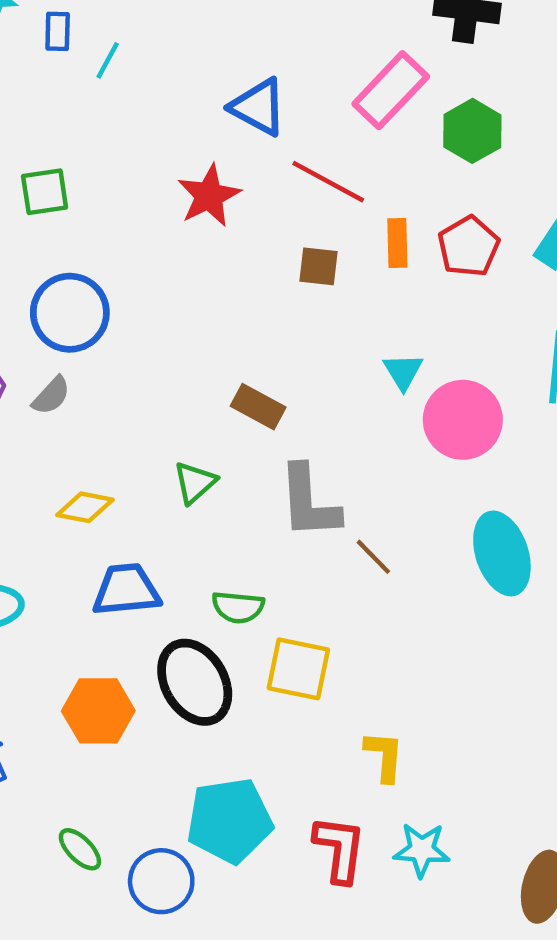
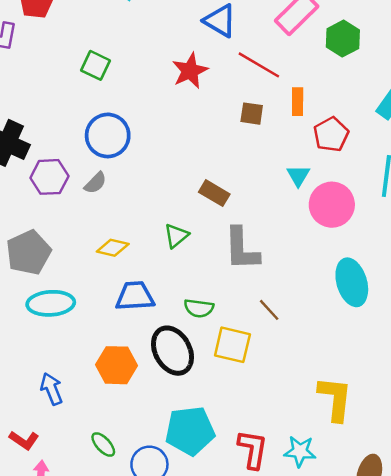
green square: (45, 192) -> (95, 65), turned 32
red pentagon: (469, 246) -> (331, 134), moved
brown line: (373, 557) -> (269, 310), moved
yellow L-shape: (384, 756) -> (335, 399), moved, size x1.5

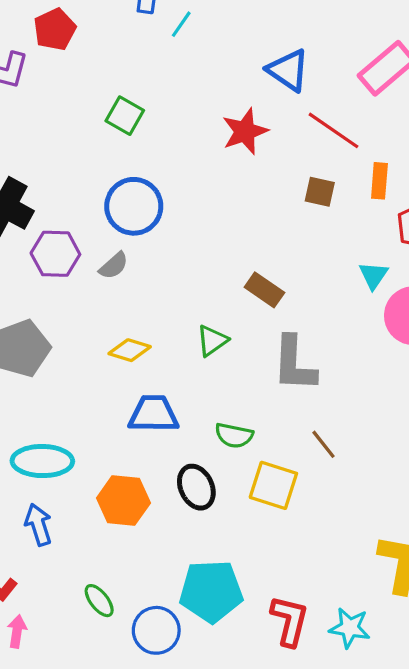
cyan ellipse: (51, 303) -> (42, 461), moved
black ellipse: (172, 351) -> (196, 487), size x0.7

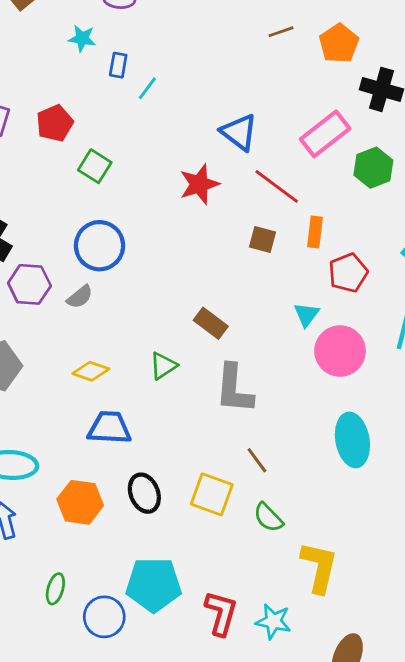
red pentagon: (55, 29) -> (55, 123), moved
green semicircle: (234, 435) -> (268, 517), moved, turned 32
green ellipse: (99, 601) -> (55, 589), turned 52

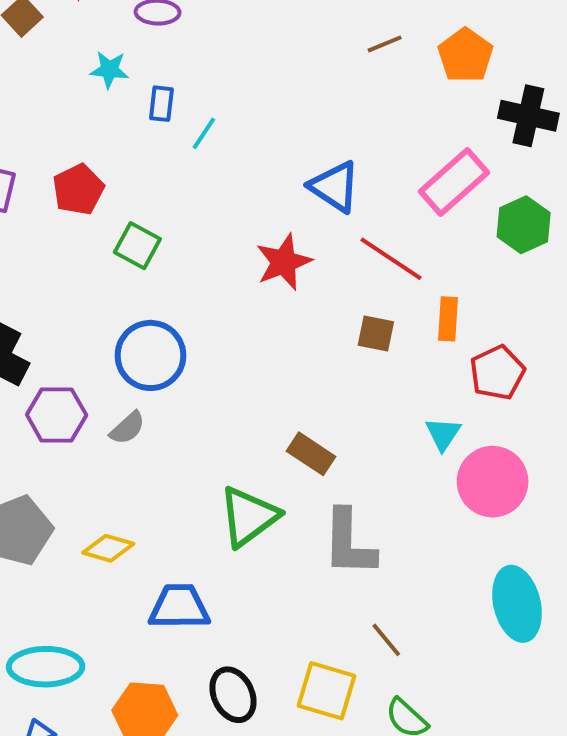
green triangle: (163, 366) -> (249, 517), size x1.6
yellow diamond: (91, 371) -> (108, 548), moved

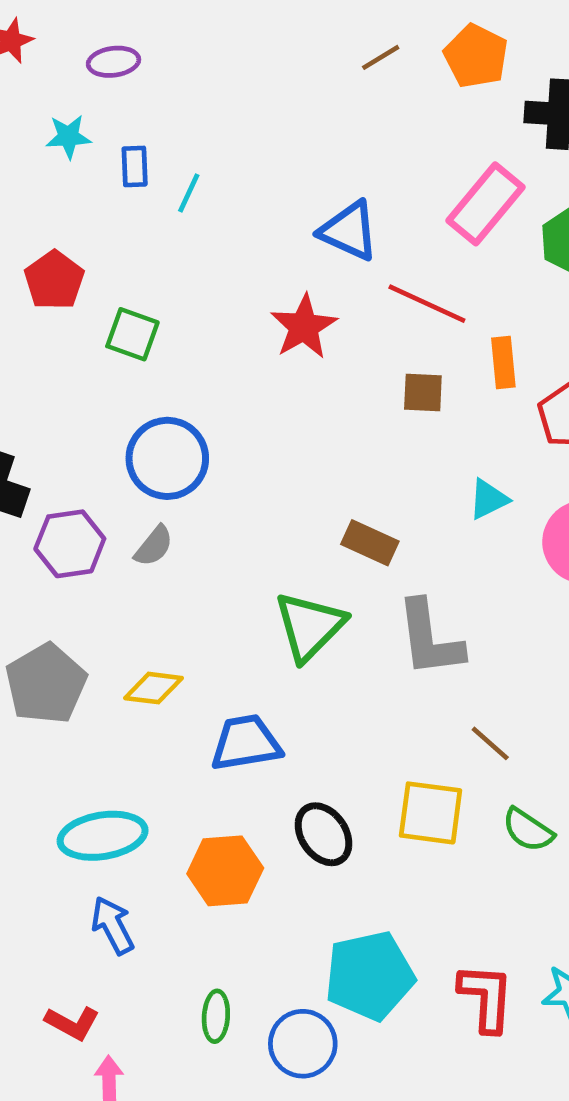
cyan triangle: (443, 434) -> (488, 499), moved, turned 39

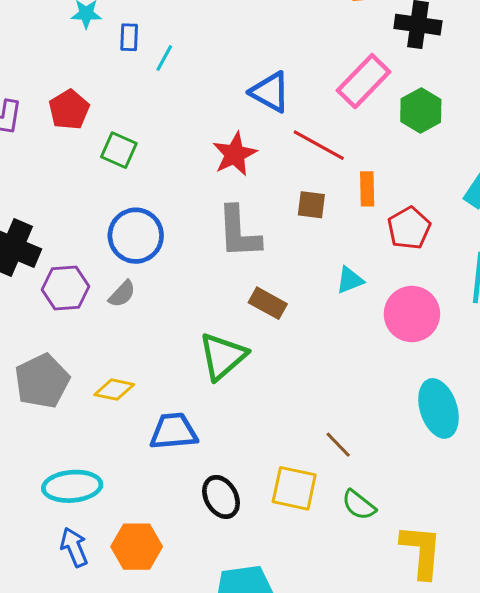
gray L-shape: (430, 638) -> (239, 232), moved
orange hexagon: (225, 871) -> (137, 547), moved

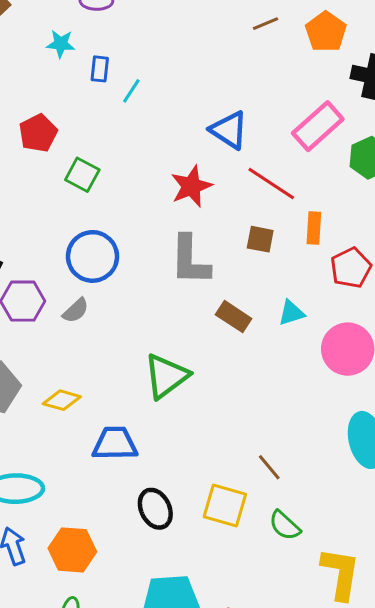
brown rectangle: (268, 303) -> (234, 317), moved

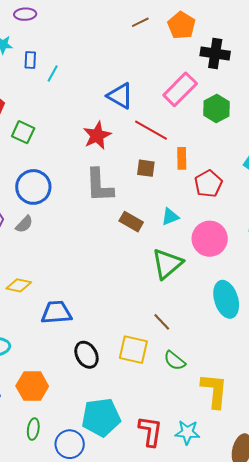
green triangle: (166, 376) -> (167, 264), moved

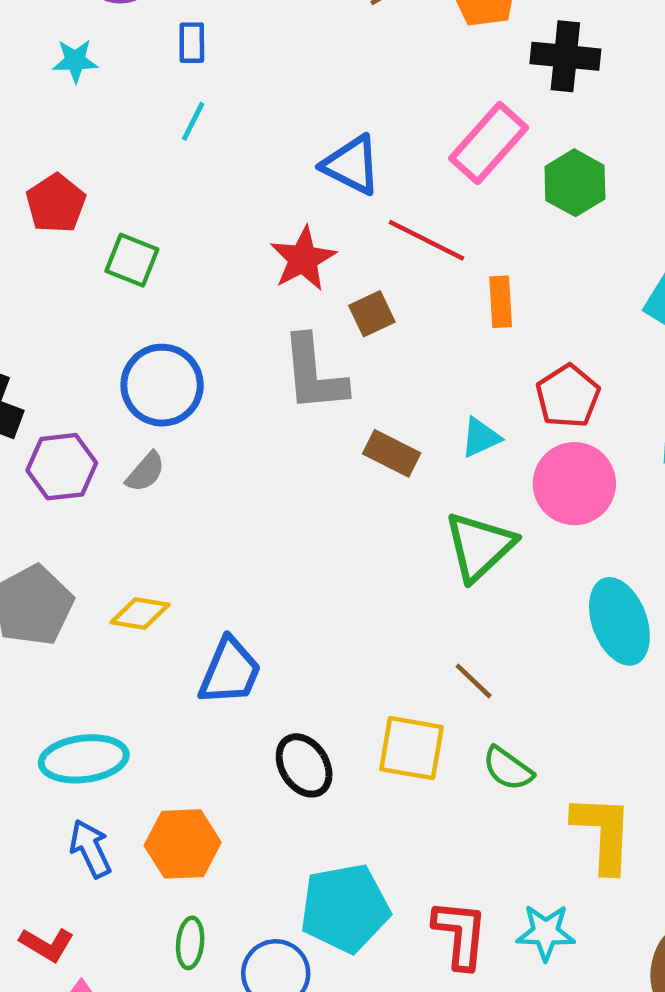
blue rectangle: (30, 60) -> (192, 43), moved
brown square: (146, 168) -> (372, 314), moved, turned -30
red pentagon: (208, 184) -> (568, 396), moved
blue trapezoid: (56, 312) -> (230, 672), turned 120

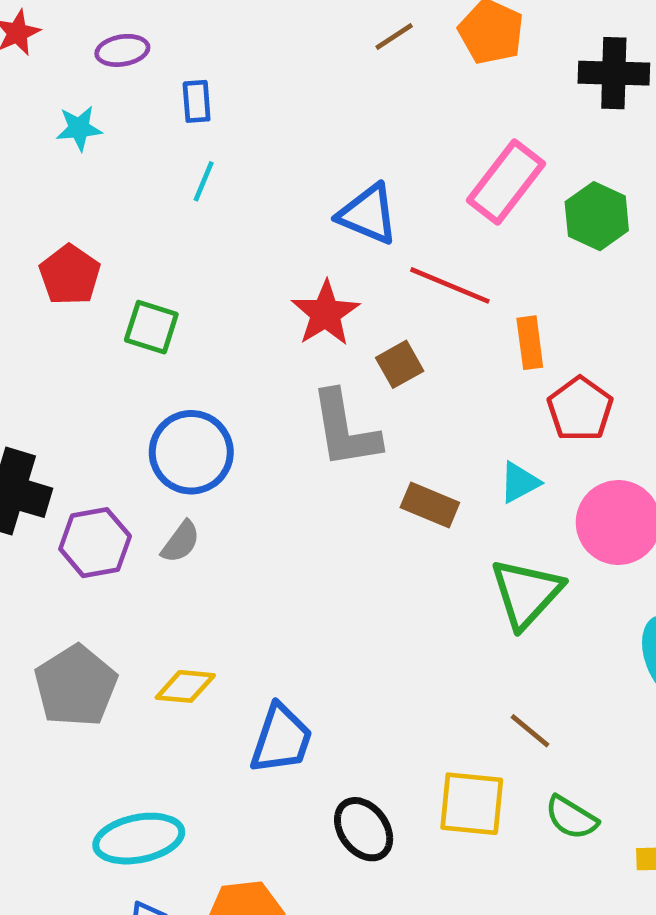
black cross: (565, 56) -> (614, 73), moved
red pentagon: (568, 396) -> (580, 409), moved

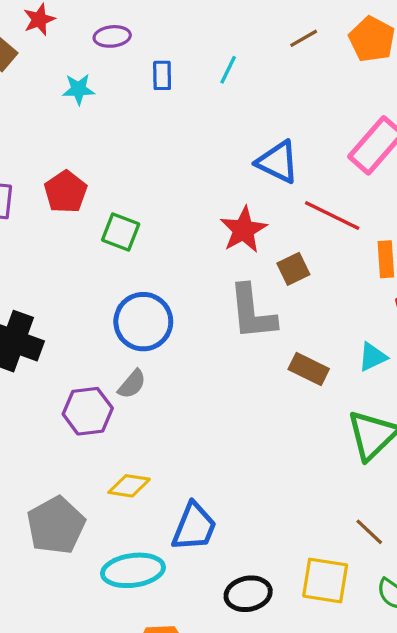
cyan line: (204, 181) -> (228, 70), moved
purple hexagon: (95, 543) -> (88, 411), moved
gray pentagon: (76, 686) -> (56, 525), moved
black ellipse: (364, 829) -> (248, 594), turned -69
cyan ellipse: (139, 839) -> (133, 570), moved

